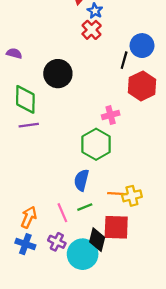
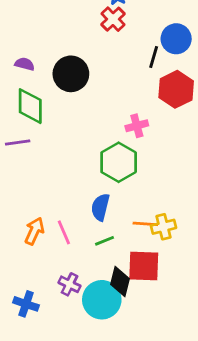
purple semicircle: (14, 53) -> (25, 64), moved
purple line: (29, 125) -> (18, 143), moved
pink line: (62, 213) -> (64, 232), moved
orange arrow: (29, 217) -> (34, 231), moved
blue cross: (25, 244) -> (26, 304), moved

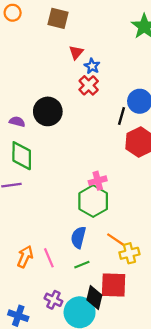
black circle: (71, 74) -> (48, 111), moved
pink cross: (137, 126) -> (98, 181), moved
orange line: (145, 224) -> (116, 240), moved, turned 30

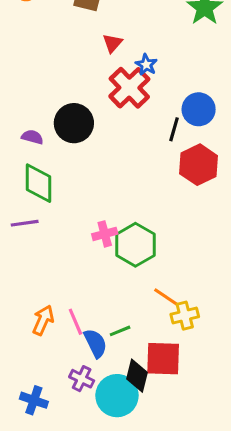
blue star: (92, 66) -> (146, 65), moved
red cross: (89, 85) -> (129, 88), size x1.5
pink cross: (98, 181) -> (105, 234), moved
blue semicircle: (78, 237) -> (95, 343), moved, turned 140

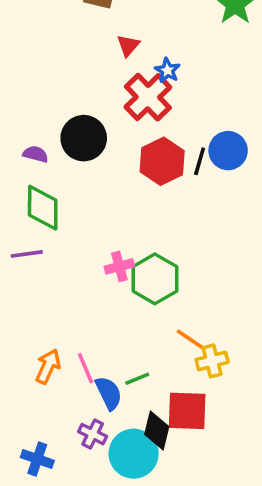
blue circle: (199, 109) -> (228, 151), moved
black line: (174, 129) -> (200, 161), moved
red hexagon: (199, 165) -> (162, 161), moved

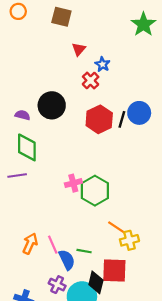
red cross: (148, 97) -> (91, 81), size x0.6
green line: (137, 379) -> (84, 251), turned 32

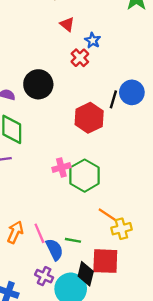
red triangle: (79, 49) -> (67, 24), turned -32
red hexagon: (99, 119) -> (89, 118), moved

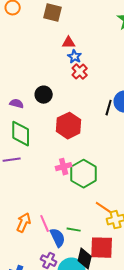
red triangle: (67, 24) -> (69, 43), turned -40
blue star: (93, 40) -> (75, 57), moved
black circle: (38, 84) -> (44, 95), size x0.7
red hexagon: (89, 118) -> (69, 126), moved

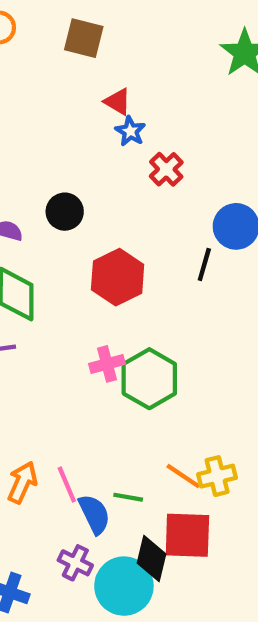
red triangle: (69, 43) -> (118, 102), turned 32
red cross: (80, 72) -> (166, 169), moved
black line: (109, 108) -> (204, 264), moved
orange line: (104, 208) -> (183, 476), moved

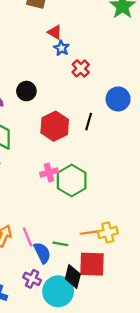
black line: (204, 264) -> (89, 122), moved
orange line: (183, 476) -> (90, 232), turned -42

